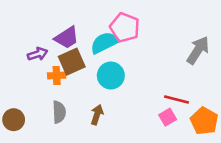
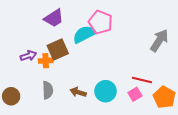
purple trapezoid: (67, 38) -> (54, 18), moved
purple arrow: (38, 54) -> (28, 56), moved
cyan circle: (111, 76) -> (106, 91), moved
brown arrow: (97, 115) -> (78, 92), turned -91

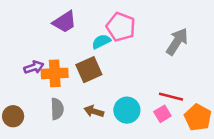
cyan semicircle: (84, 34) -> (101, 42), size x0.7
gray arrow: (159, 40) -> (177, 42), moved
brown square: (58, 50) -> (89, 70), moved
orange cross: (46, 61) -> (55, 73), size x1.5

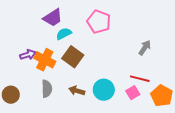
cyan semicircle: (101, 42) -> (64, 34), moved
gray arrow: (177, 42) -> (145, 48), moved, size x0.7
brown square: (89, 70) -> (73, 57), turned -30
orange cross: (55, 73) -> (45, 60), turned 30

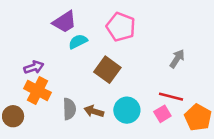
brown square: (73, 57) -> (107, 70), moved
orange cross: (45, 60) -> (38, 91), moved
gray semicircle: (47, 89) -> (69, 109), moved

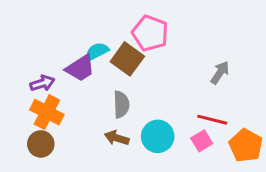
purple trapezoid: (64, 22) -> (80, 68), moved
brown square: (107, 70) -> (127, 59), moved
gray semicircle: (69, 109) -> (121, 104), moved
brown circle: (13, 116) -> (41, 144), moved

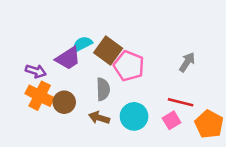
pink pentagon: (150, 33) -> (129, 66), moved
purple arrow: (42, 83) -> (36, 71), turned 36
brown circle: (41, 144) -> (64, 102), moved

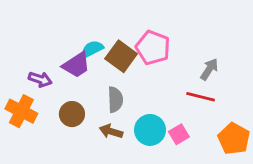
pink pentagon: (129, 66) -> (153, 48), moved
orange cross: (40, 96) -> (21, 111), moved
red line: (181, 102) -> (201, 97), moved
pink square: (172, 120) -> (179, 134), moved

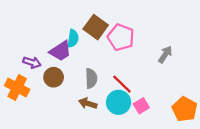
cyan semicircle: (92, 49) -> (73, 38), turned 126
brown square: (121, 56) -> (96, 27), moved
red line: (201, 97) -> (122, 84), moved, turned 30
brown circle: (72, 114) -> (54, 77), moved

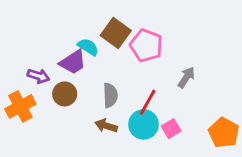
cyan semicircle: (73, 38) -> (88, 47), turned -66
gray arrow: (165, 54) -> (186, 77), moved
red line: (122, 84) -> (148, 102), turned 75
orange cross: (17, 87) -> (20, 106), turned 35

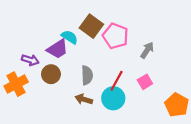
gray arrow: (186, 77) -> (147, 50), moved
pink square: (171, 129) -> (145, 82), moved

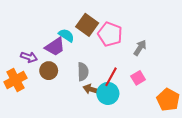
brown arrow: (84, 99) -> (91, 89), moved

